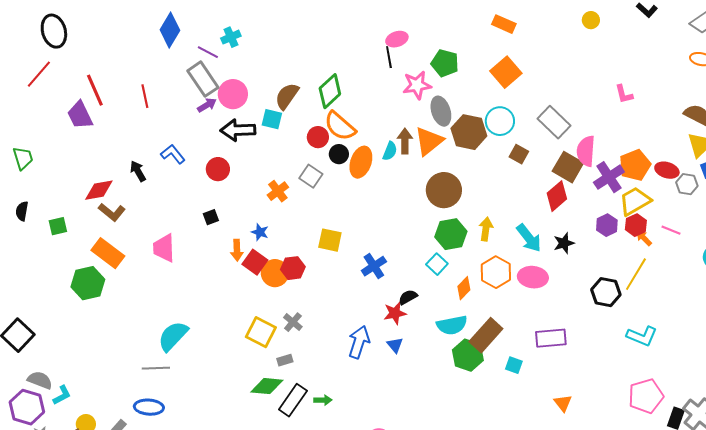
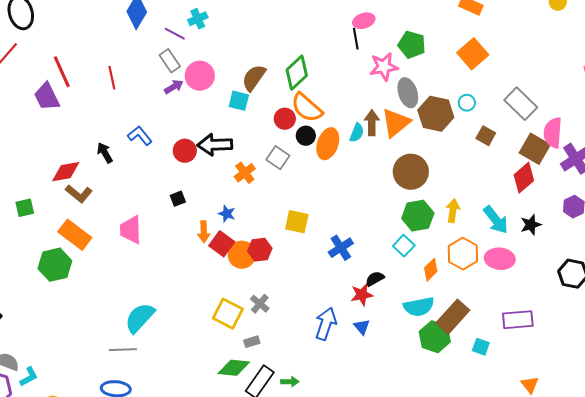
gray rectangle: (203, 79) -> (170, 61), size x0.7
cyan circle: (500, 121) -> (467, 103), size x0.6
black arrow: (238, 130) -> (215, 145), moved

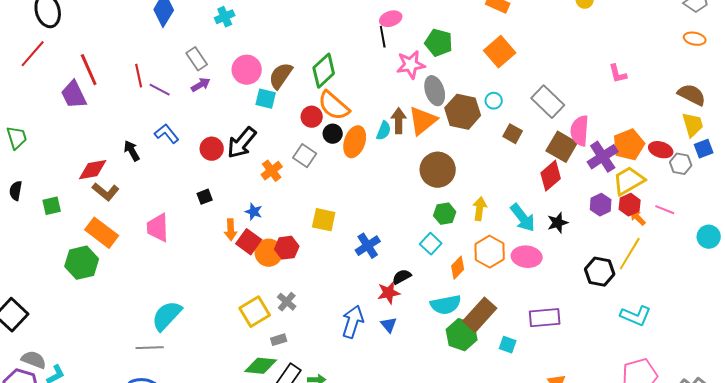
purple line: (175, 34) -> (160, 90), moved
pink circle: (200, 76) -> (247, 70), moved
black arrow: (215, 145) -> (242, 143), turned -48
green hexagon: (418, 216) -> (445, 214), size x0.7
yellow square: (228, 314) -> (255, 312), turned 32

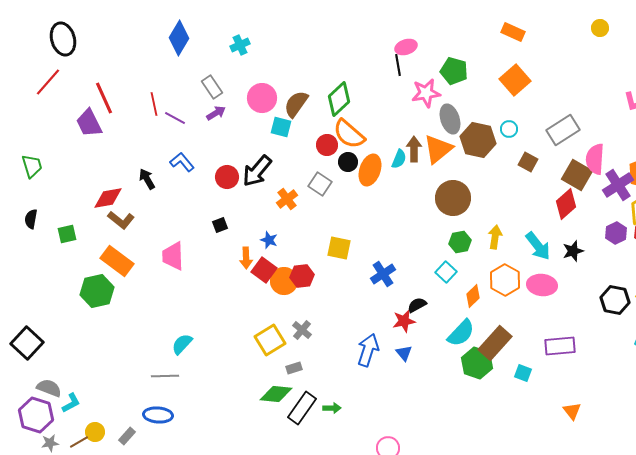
gray rectangle: (548, 102) -> (563, 130), turned -76
cyan semicircle: (446, 305) -> (461, 333), turned -36
cyan semicircle: (167, 316) -> (182, 344), size x0.7

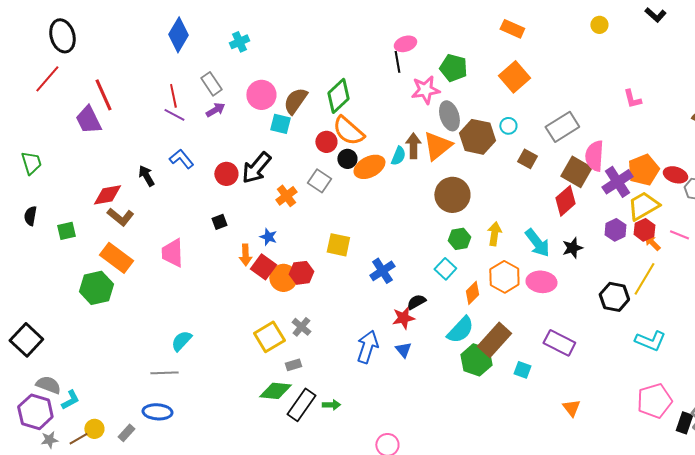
red line: (154, 104) -> (173, 96), moved
orange ellipse: (370, 170) -> (369, 167), turned 44
purple rectangle: (560, 346) -> (559, 343), turned 32

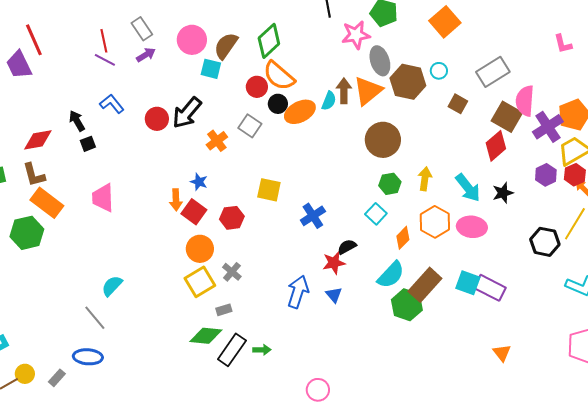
brown L-shape: (120, 217) -> (34, 175), moved, turned 36
black square: (219, 222) -> (88, 144), moved
orange circle: (283, 278) -> (200, 249), moved
cyan square: (522, 370) -> (468, 283), moved, size x1.4
gray line: (164, 373) -> (95, 318), turned 52

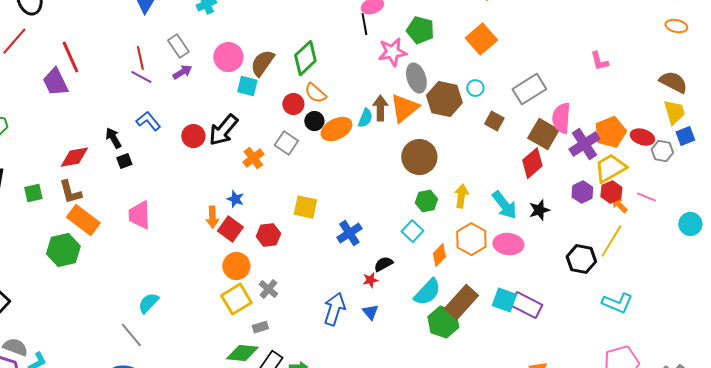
orange semicircle: (279, 76) -> (315, 93), size x0.7
red star: (334, 263) -> (370, 280), size x0.7

